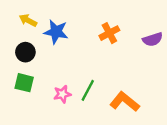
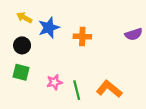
blue star: (56, 32) -> (49, 28), turned -30
orange cross: (109, 33) -> (82, 36), moved, turned 30
green line: (88, 90) -> (77, 90), moved, turned -42

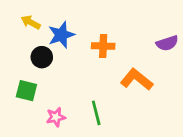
black circle: (22, 45) -> (42, 57), moved
pink star: (54, 82) -> (56, 117), moved
orange L-shape: (109, 89) -> (137, 79), moved

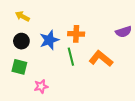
blue star: (61, 35) -> (49, 40), moved
black circle: (42, 57) -> (21, 41), moved
green line: (96, 113) -> (71, 57), moved

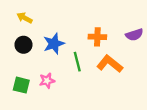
orange cross: (76, 34) -> (97, 37), moved
green square: (19, 67) -> (21, 85), moved
pink star: (41, 86) -> (47, 81), moved

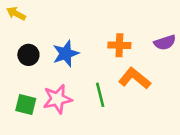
yellow arrow: (25, 18) -> (16, 14), moved
green line: (77, 62) -> (100, 95), moved
pink star: (47, 81) -> (57, 99), size x1.5

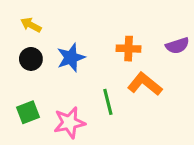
yellow arrow: (16, 14) -> (31, 25), moved
pink star: (57, 99) -> (69, 123), moved
green square: (26, 104) -> (28, 112), turned -35

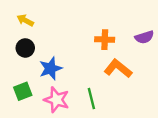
blue star: (71, 57) -> (51, 68), moved
green line: (108, 102) -> (91, 99), moved
pink star: (69, 123) -> (57, 100), turned 30

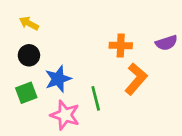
orange L-shape: (118, 68) -> (136, 79), turned 92
green square: (23, 91) -> (26, 93), moved
green line: (91, 99) -> (96, 98), moved

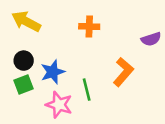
yellow arrow: (29, 23) -> (26, 21), size x1.6
orange cross: (121, 46) -> (89, 26), moved
black circle: (29, 55) -> (24, 61), moved

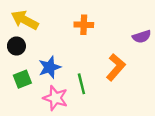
black circle: (24, 61) -> (16, 46), moved

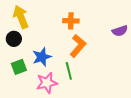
yellow arrow: (25, 20) -> (21, 17), turned 40
orange L-shape: (116, 67) -> (78, 46), moved
pink star: (55, 98) -> (47, 83), turned -30

